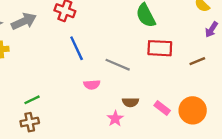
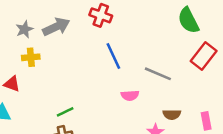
red rectangle: (160, 48) -> (204, 56), turned -55
pink rectangle: (162, 108) -> (206, 121), turned 42

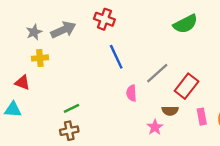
green semicircle: (188, 20) -> (185, 24), turned -90
red rectangle: (204, 56) -> (187, 86), moved
gray line: (158, 74) -> (157, 73), turned -65
pink semicircle: (130, 95) -> (131, 93), turned 91

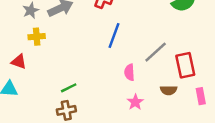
blue line: (116, 57) -> (114, 35), turned 45
red rectangle: (187, 86) -> (185, 65), turned -50
pink star: (155, 127) -> (135, 102), moved

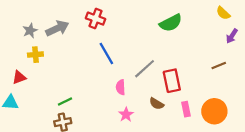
blue line: (114, 35) -> (106, 53), turned -50
red triangle: (19, 62) -> (19, 77), turned -40
brown semicircle: (169, 90) -> (157, 104), turned 32

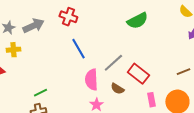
brown line: (219, 65) -> (183, 72), moved
red rectangle: (172, 81) -> (138, 74), turned -40
pink semicircle: (121, 87) -> (91, 80), size x1.5
brown semicircle: (157, 104) -> (117, 89), moved

